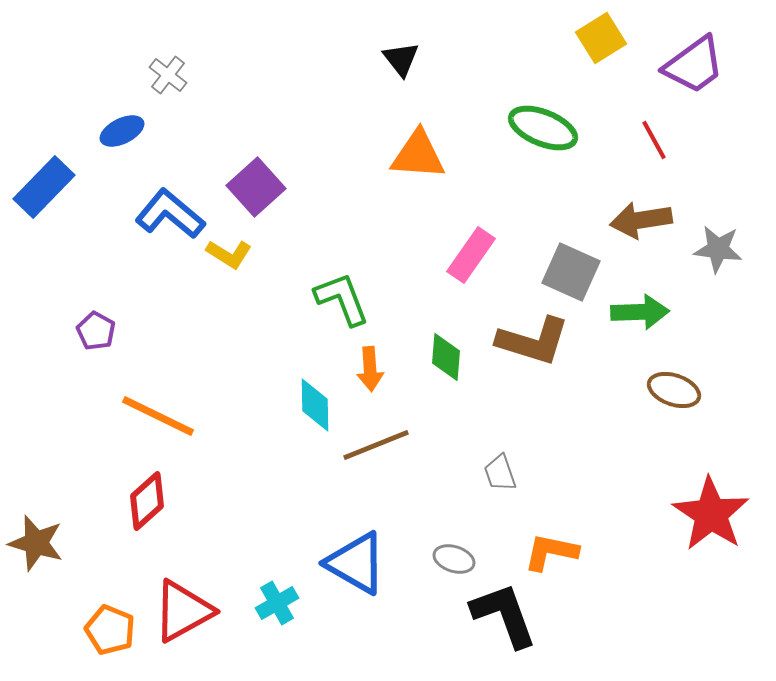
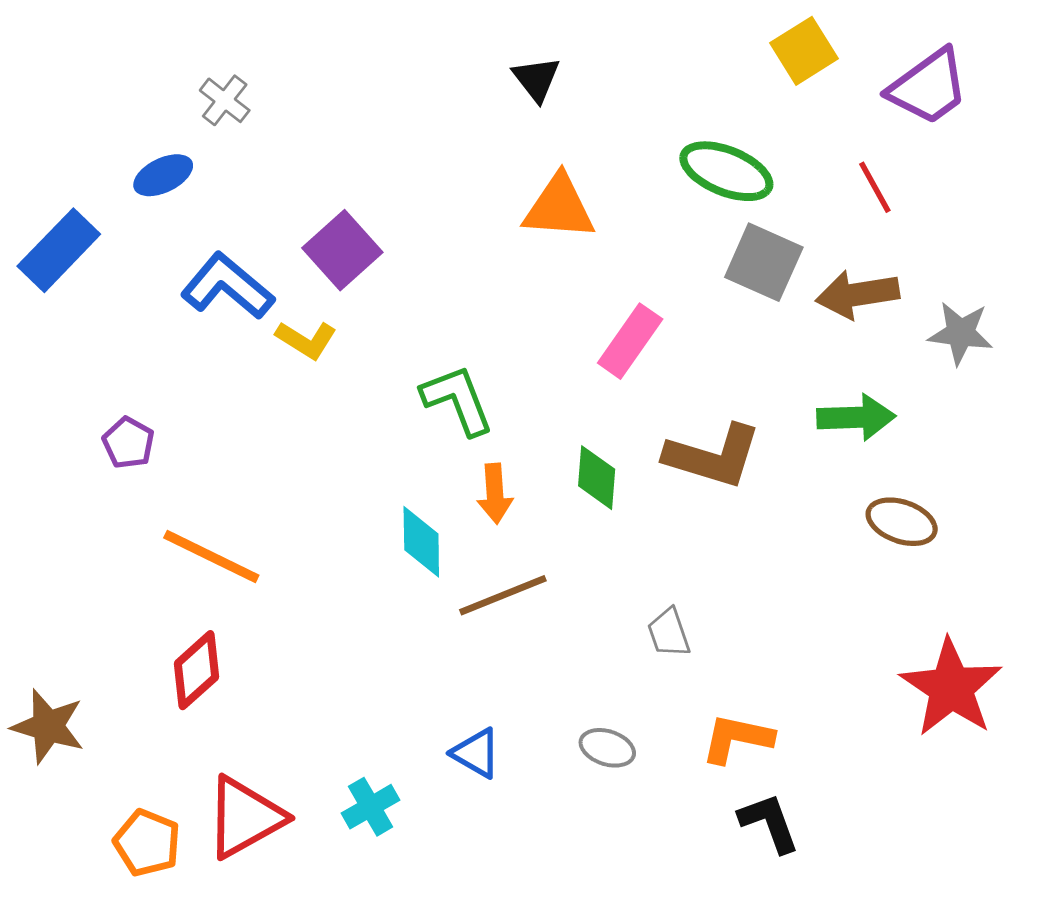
gray square: (571, 272) -> (764, 262), moved
blue triangle: (356, 563) -> (476, 753), size x0.6
black L-shape: (504, 615) -> (769, 823), moved, size x0.7

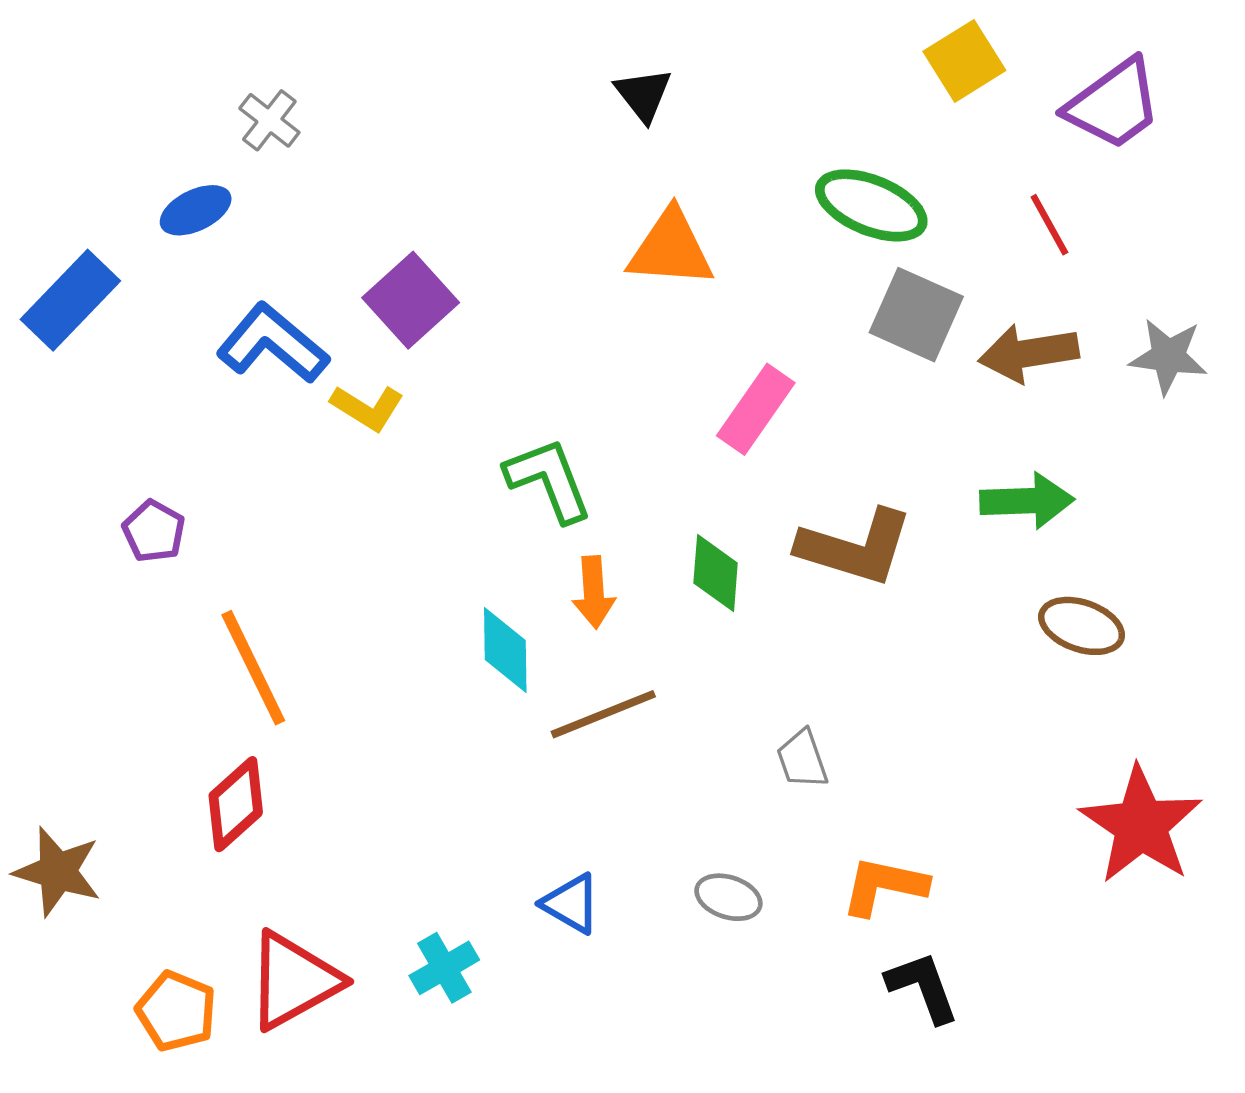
gray star: (960, 333) -> (1168, 356), moved
orange line: (211, 557) -> (253, 668), turned 38

